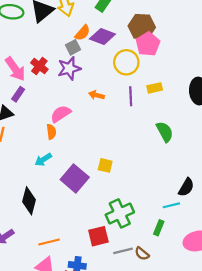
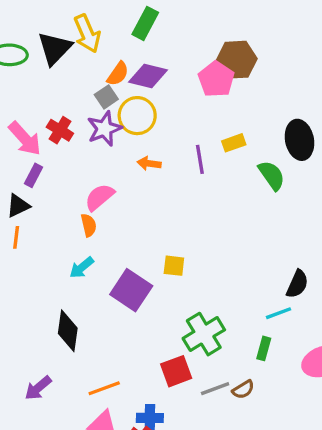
brown hexagon: (142, 27) -> (237, 60), moved
yellow circle: (126, 62) -> (137, 116), moved
green semicircle: (165, 132) -> (272, 175), moved
brown semicircle: (142, 254) -> (243, 389), turned -64

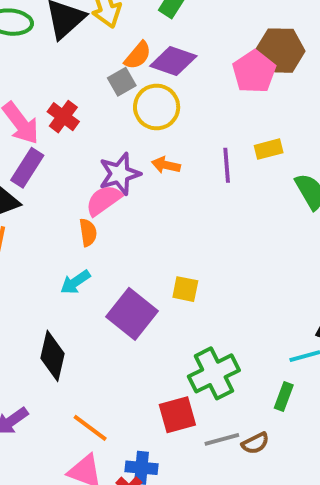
purple star: (104, 129) -> (120, 174), moved
purple rectangle: (33, 175) -> (27, 168), size x1.4
orange line: (104, 388) -> (90, 428), turned 52

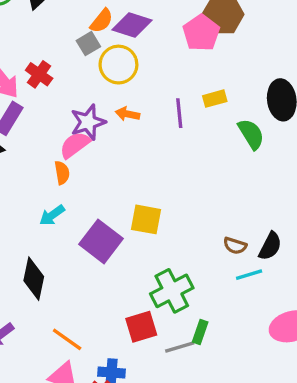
yellow square: (185, 289) -> (146, 219), size x1.4
green rectangle: (284, 396) -> (200, 332), moved
brown semicircle: (255, 443) -> (235, 246), moved, turned 45

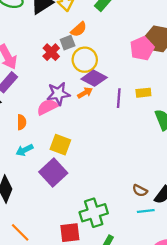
purple diamond: (132, 25) -> (94, 78), moved
red cross: (39, 74) -> (51, 52), moved
orange arrow: (127, 114) -> (85, 93), turned 128
orange semicircle: (62, 173) -> (22, 122), moved
yellow square: (146, 219) -> (60, 145), moved

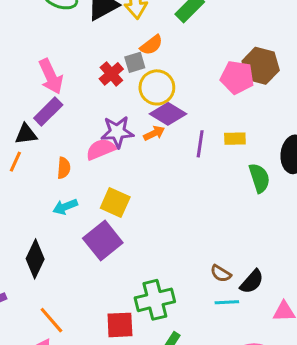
pink pentagon: (142, 48) -> (237, 77), turned 30

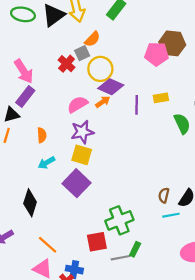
purple star: (117, 132) -> (82, 132), moved
pink semicircle: (101, 149) -> (78, 104), moved
brown semicircle: (221, 273) -> (164, 195), turned 80

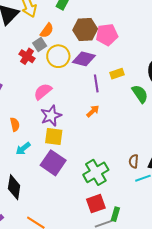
brown hexagon: (172, 43) -> (85, 29), moved
purple diamond: (111, 87) -> (84, 59), moved
orange arrow: (103, 102) -> (93, 111), moved
green cross: (119, 220) -> (96, 172), moved
red square: (97, 242) -> (96, 204), moved

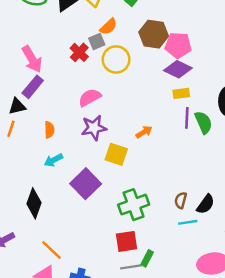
purple diamond: (84, 59) -> (178, 69), moved
purple line: (96, 83) -> (187, 118), moved
yellow square: (54, 136) -> (116, 154), moved

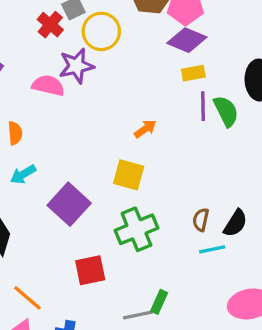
pink semicircle: (90, 97) -> (48, 86), moved, turned 45
purple star: (94, 128) -> (76, 66), moved
yellow square: (116, 154) -> (129, 175), moved
red square: (127, 241) -> (90, 270), moved

